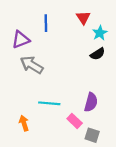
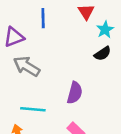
purple semicircle: (91, 102) -> (75, 93), moved
cyan line: (49, 103) -> (33, 109), moved

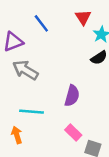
blue line: (43, 18) -> (41, 23), turned -36

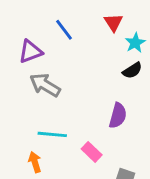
purple semicircle: (72, 96) -> (118, 116), moved
pink rectangle: (73, 132) -> (92, 152), moved

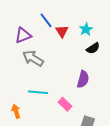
red triangle: (113, 22) -> (62, 31), moved
cyan star: (135, 43) -> (86, 29), moved
orange arrow: (35, 162) -> (16, 111), moved

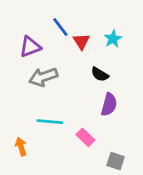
black semicircle: (93, 48) -> (100, 74), moved, turned 64
gray arrow: (33, 58) -> (43, 77), turned -50

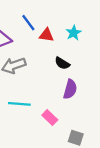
red triangle: (81, 41) -> (46, 35), turned -49

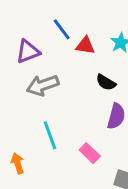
cyan line: (19, 104) -> (50, 135), turned 65

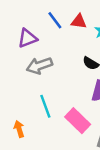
red triangle: (85, 46) -> (79, 21), moved
pink rectangle: (90, 153) -> (78, 121), size x1.5

